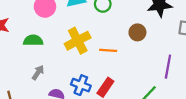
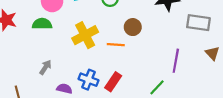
brown circle: (137, 32) -> (133, 27), moved
green semicircle: (33, 40) -> (42, 24), moved

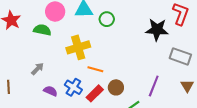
brown circle: (133, 27) -> (116, 87), moved
orange line: (116, 45) -> (95, 69), moved

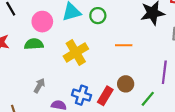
orange line: (95, 69) -> (124, 45), moved

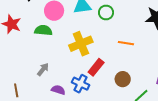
red rectangle: (105, 96) -> (96, 67), moved

